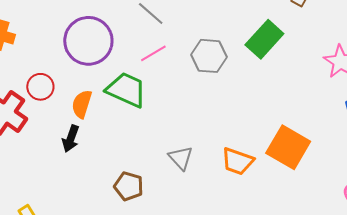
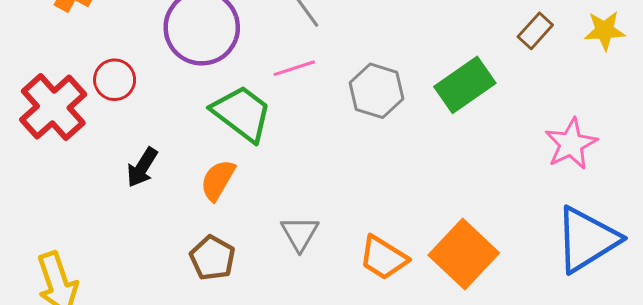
orange semicircle: (82, 104) -> (218, 180), moved

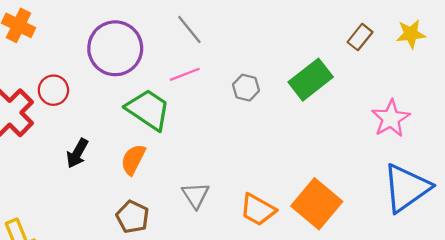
gray hexagon: (377, 91) -> (246, 88), size x0.7

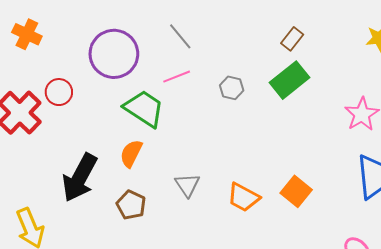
brown rectangle: (360, 37) -> (292, 39), moved
black arrow: (77, 153) -> (80, 178), moved, size x1.8
orange square: (317, 204) -> (296, 191), size x0.7

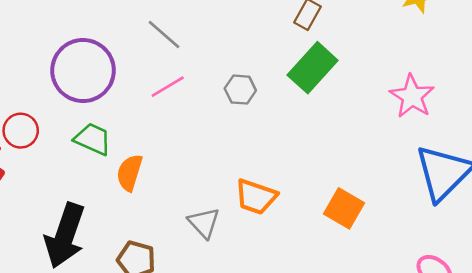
green trapezoid: (144, 109) -> (93, 139), moved, size x0.7
orange semicircle: (131, 153) -> (130, 173), moved
orange trapezoid: (243, 197) -> (256, 197), moved

